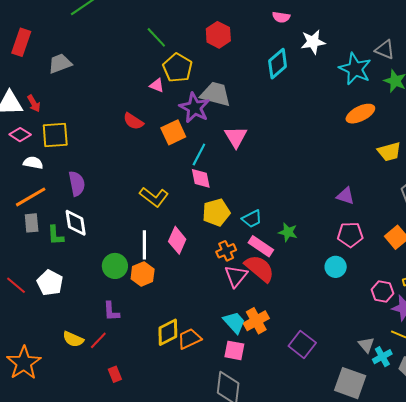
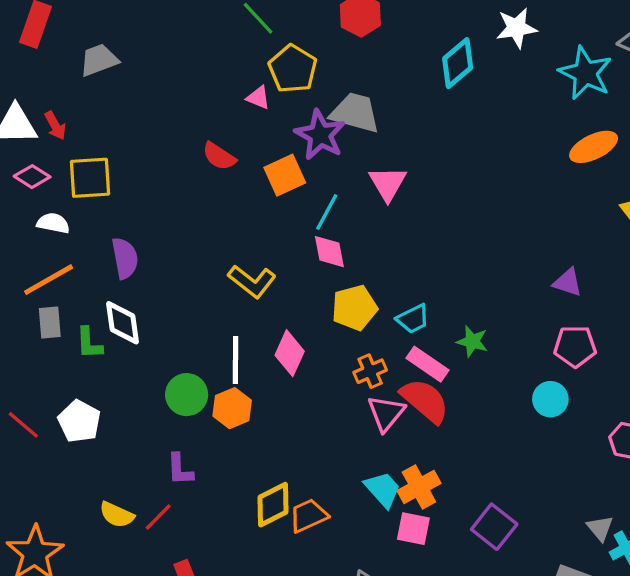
pink square: (234, 350) -> (413, 529), moved

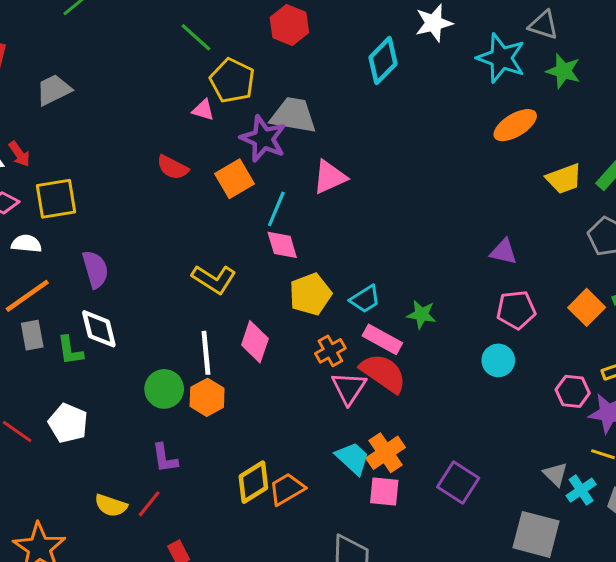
pink triangle: (388, 183) -> (330, 177), turned 42

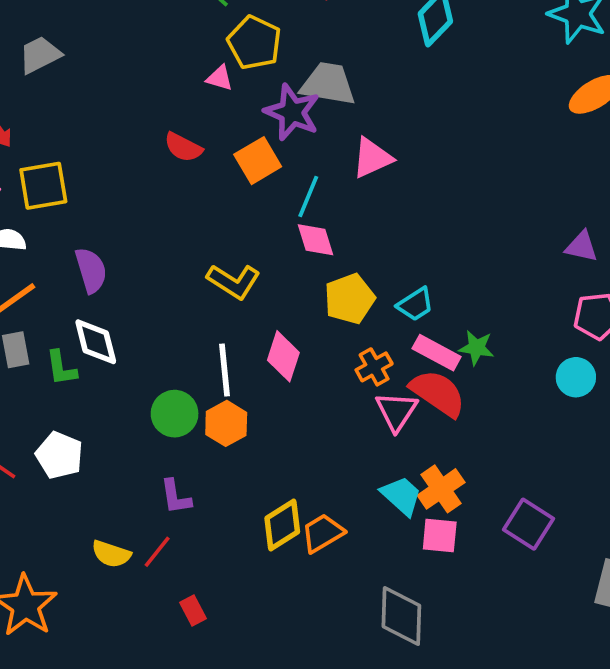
green star: (421, 314) -> (476, 348), moved

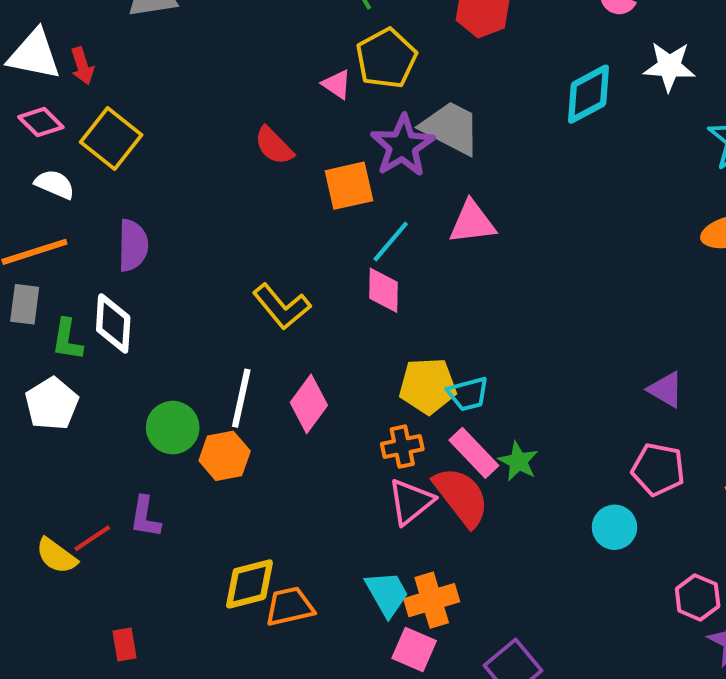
yellow square: (43, 186) -> (111, 139), turned 30
yellow pentagon: (350, 299) -> (428, 386), moved
white pentagon: (59, 455) -> (52, 404), moved
red line: (157, 552) -> (92, 538), moved

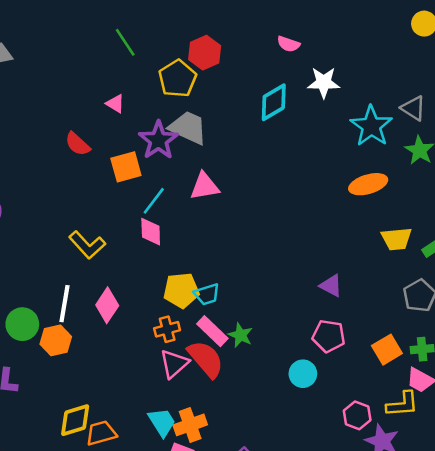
yellow pentagon: (386, 58) -> (177, 79), moved

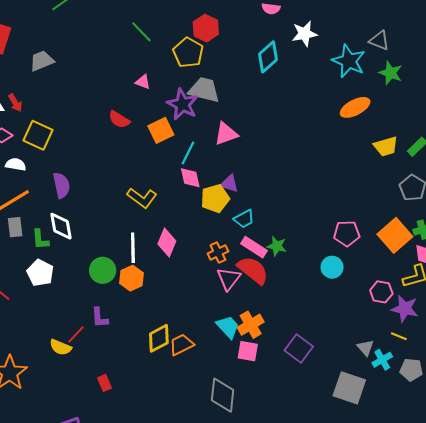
purple triangle: (331, 286) -> (229, 184), moved
yellow pentagon: (181, 290) -> (215, 198), moved
orange square: (387, 350) -> (395, 235), size x1.4

